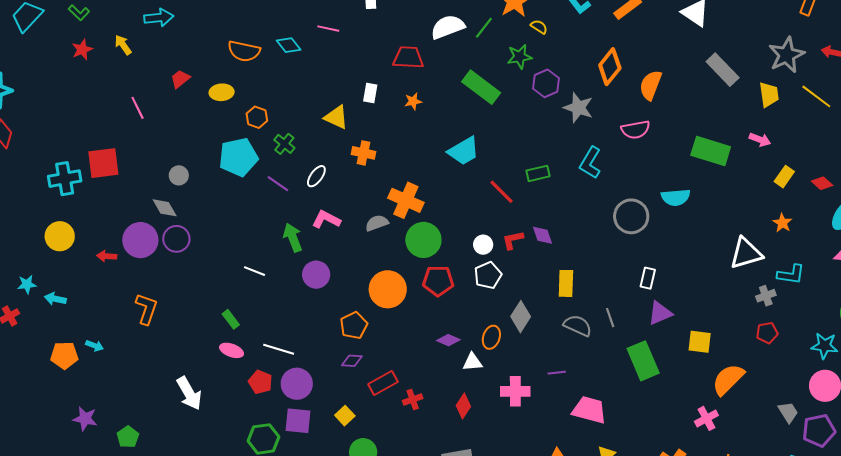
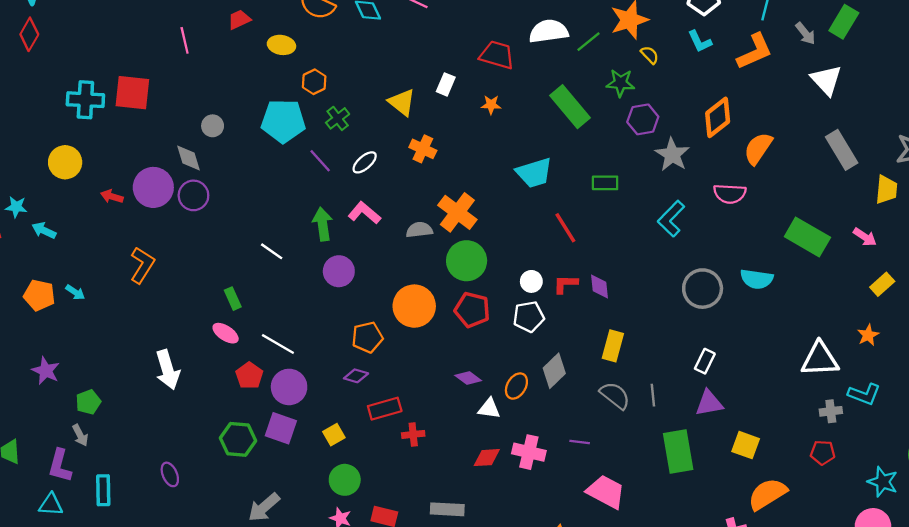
green rectangle: (538, 173) -> (605, 183), moved
red diamond: (463, 406) -> (487, 458), moved, turned 40

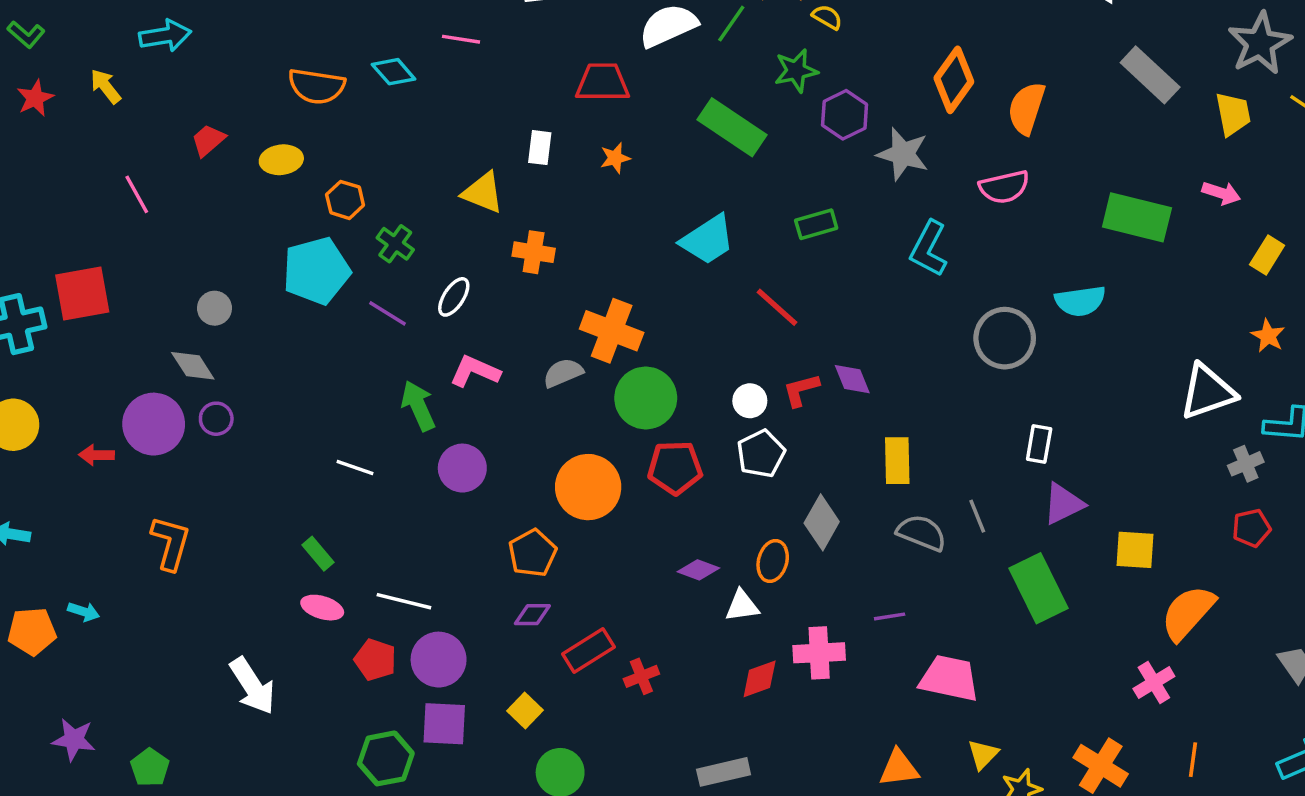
purple circle: (193, 195) -> (216, 419), size x0.7

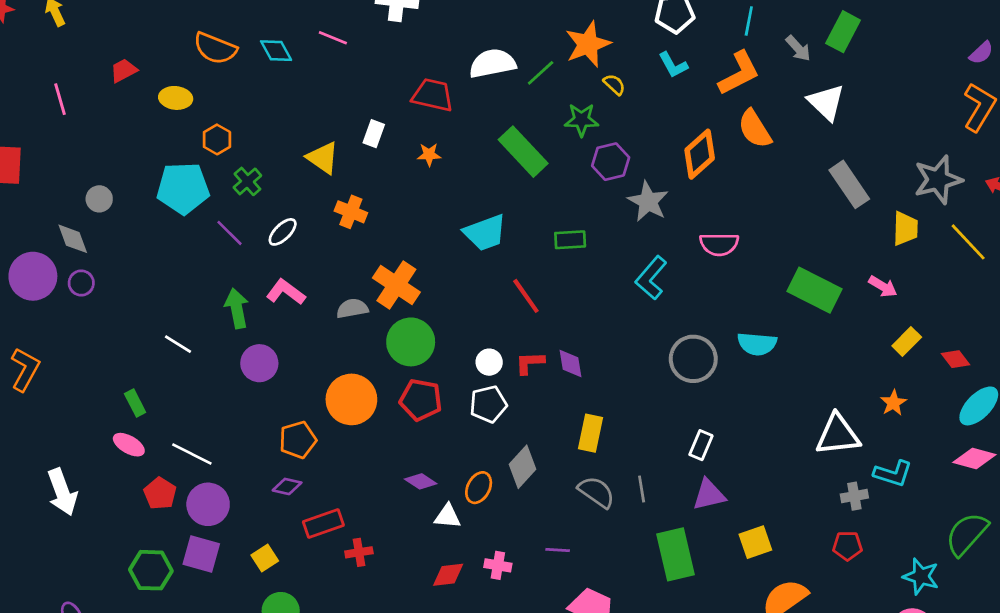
orange semicircle: (1026, 108) -> (755, 129), moved, turned -63
yellow square: (1135, 550) -> (755, 542), turned -36
pink cross: (819, 653) -> (498, 565), size x0.7

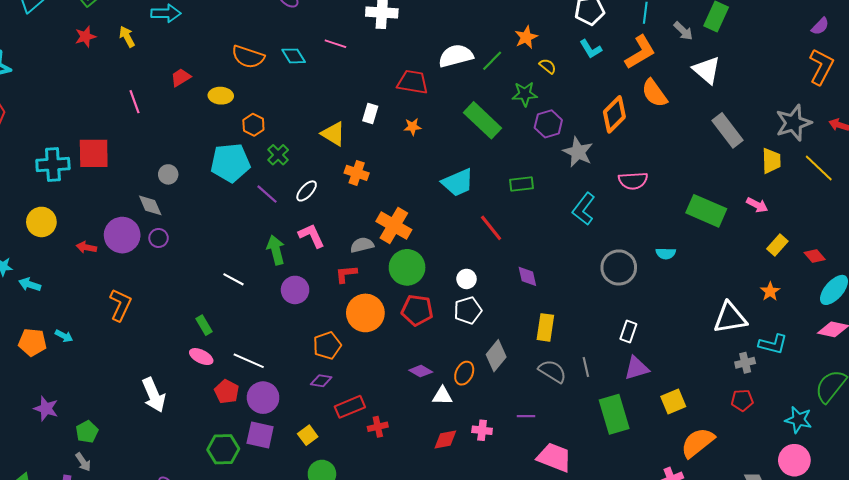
orange star: (588, 44) -> (526, 37), size x0.7
pink L-shape: (286, 292) -> (312, 236), turned 32
cyan semicircle: (757, 344) -> (666, 253), size x0.7
red L-shape: (530, 363) -> (346, 274), moved

